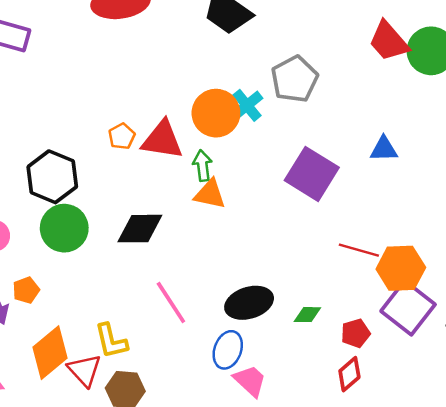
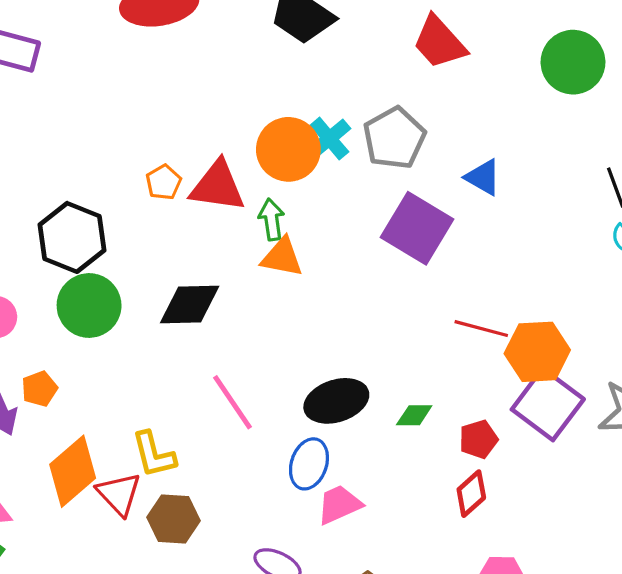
red trapezoid: (389, 41) -> (439, 42), moved
gray pentagon: (295, 79) -> (394, 138), moved
blue triangle: (384, 149) -> (483, 177), moved, turned 32
pink trapezoid: (250, 381) -> (339, 505), turned -66

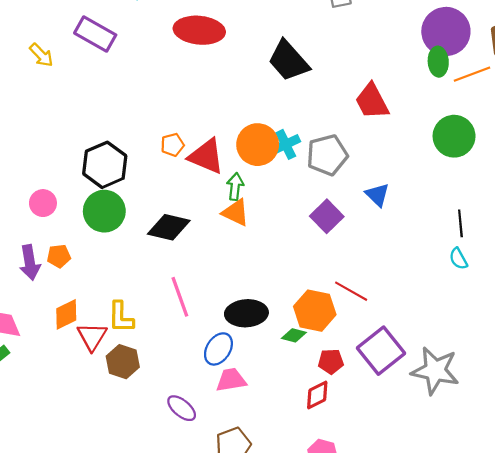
purple square: (417, 228) -> (327, 216), size x0.7
orange hexagon: (537, 352) -> (315, 311), moved
orange diamond: (73, 471) -> (66, 314), size x0.7

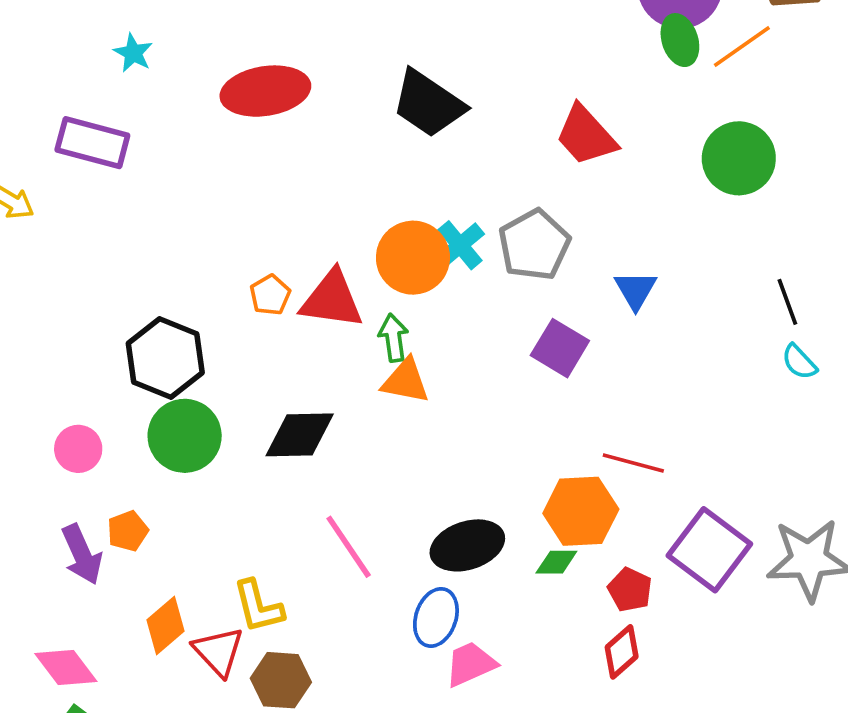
blue triangle: (377, 195) -> (636, 290), turned 30
red pentagon: (331, 361) -> (630, 590), turned -30

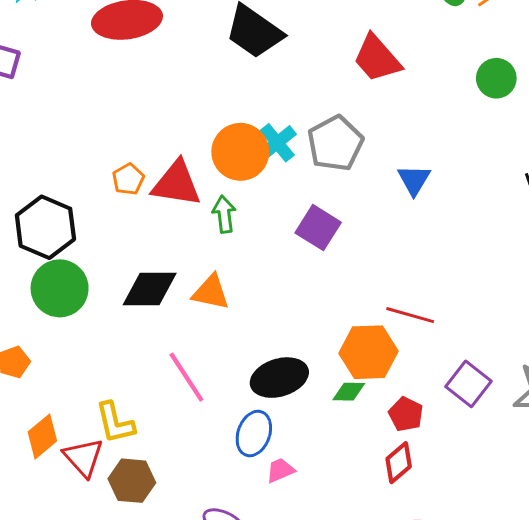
green circle: (739, 158) -> (496, 78), size x0.7
purple square: (560, 348) -> (318, 228), moved
orange triangle: (405, 381) -> (211, 292), moved
purple square: (709, 550) -> (468, 384), size x0.7
pink trapezoid: (471, 664) -> (280, 470), size x0.7

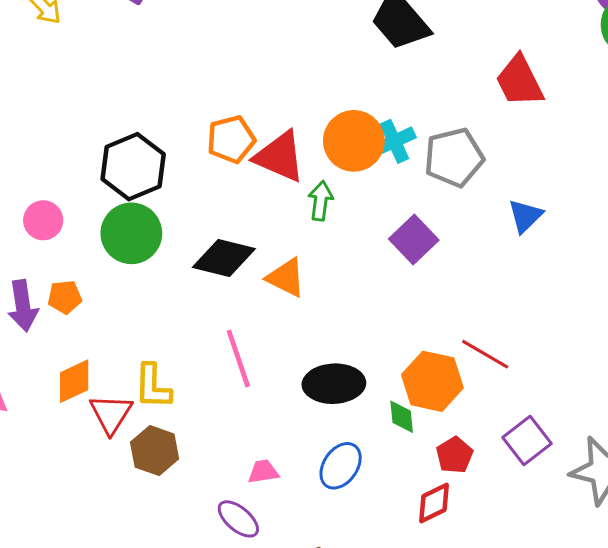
orange pentagon: (128, 179) -> (231, 139), size x1.4
green diamond: (349, 392) -> (402, 417), turned 68
blue ellipse: (254, 434) -> (341, 466), moved
pink trapezoid: (280, 470) -> (263, 472), moved

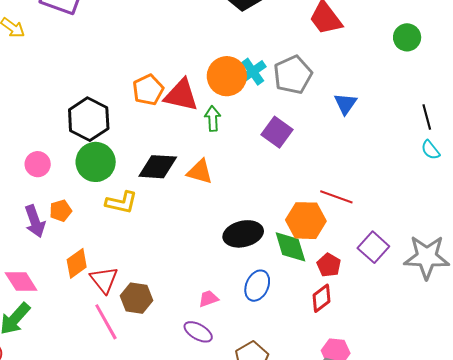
pink line: (238, 359) -> (106, 322), moved
yellow L-shape: (153, 386) -> (121, 202), moved, turned -68
green diamond: (402, 417) -> (290, 247), size x1.6

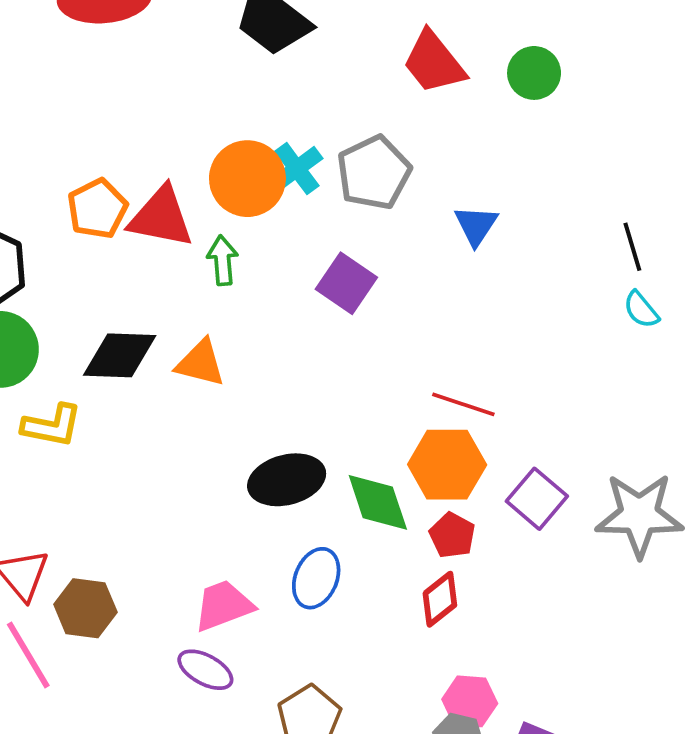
green circle: (407, 37) -> (534, 73), moved
orange hexagon: (306, 221) -> (447, 465), moved
pink trapezoid: (208, 299) -> (223, 606), size x1.6

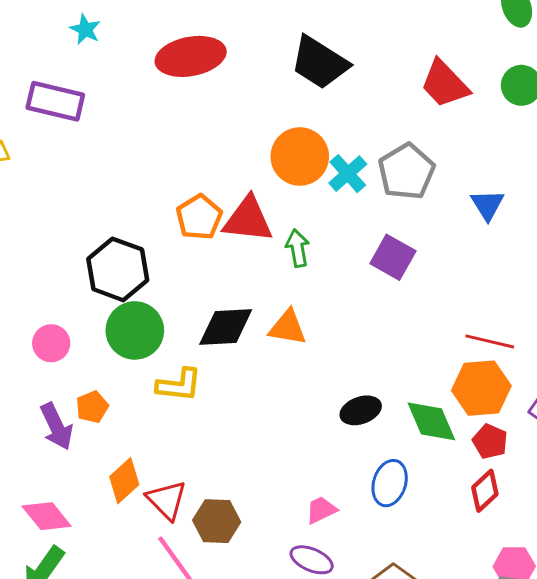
orange circle: (247, 179) -> (300, 156), moved
black ellipse: (287, 480) -> (361, 410), size x0.7
pink trapezoid: (223, 606) -> (321, 510), size x0.7

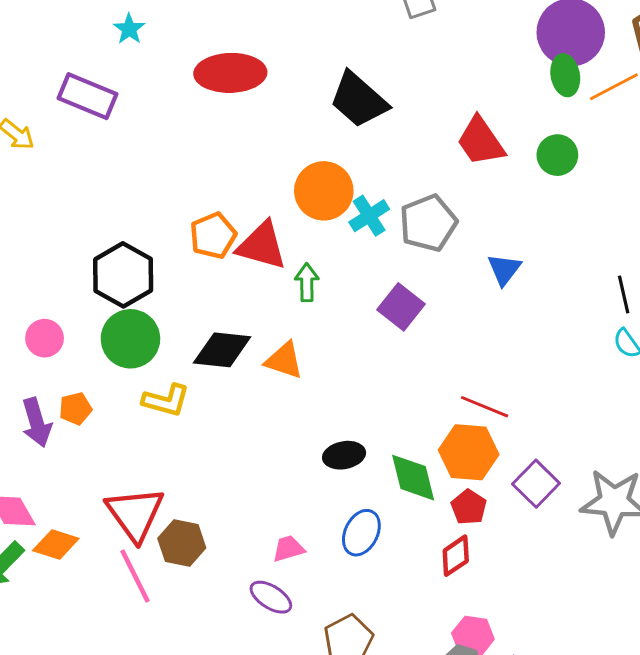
orange diamond: (124, 481) -> (56, 544), moved, turned 51
red triangle: (167, 500) -> (135, 514), size x1.4

